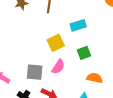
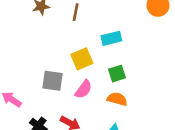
gray square: (35, 72) -> (53, 81), moved
orange semicircle: (95, 78) -> (117, 99), moved

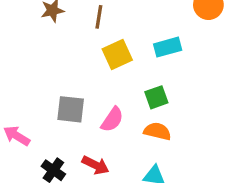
cyan rectangle: (111, 38) -> (168, 47), moved
yellow square: (82, 59) -> (117, 55), moved

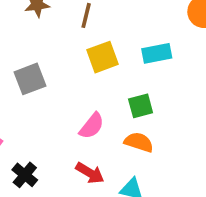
gray square: (71, 109) -> (30, 79), moved, turned -32
red arrow: (95, 165) -> (90, 173), moved

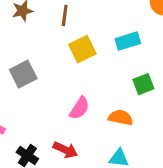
green square: (141, 106) -> (143, 84), moved
red arrow: (90, 173) -> (65, 150), moved

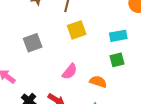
cyan rectangle: (128, 41) -> (118, 36), moved

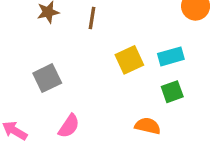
yellow square: (77, 30) -> (129, 60), moved
pink semicircle: (70, 72) -> (69, 126), moved

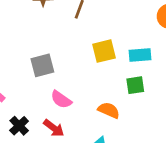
gray square: (47, 78) -> (42, 65), moved
pink semicircle: (69, 126) -> (61, 99), moved, turned 80

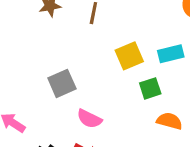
green square: (135, 85) -> (150, 88), moved
orange semicircle: (109, 110) -> (169, 121), moved

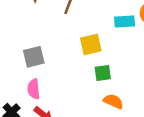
cyan rectangle: (171, 54) -> (125, 21), moved
pink semicircle: (89, 119) -> (34, 89), moved, turned 48

